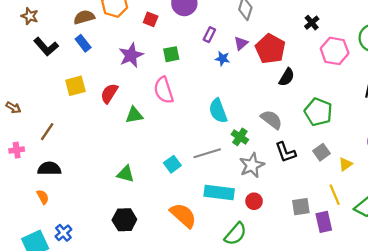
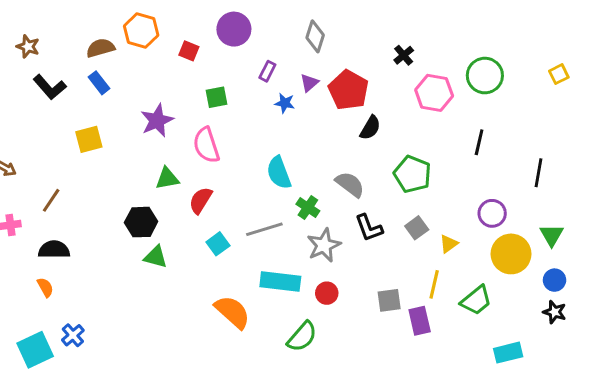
purple star: (131, 55) -> (157, 120), moved
red semicircle: (109, 93) -> (201, 200), moved
yellow line: (335, 195) -> (434, 284), turned 36
black hexagon: (124, 220) -> (141, 222), moved

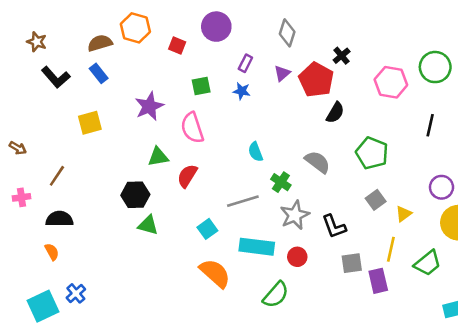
black cross: (404, 55) -> (342, 56), moved
blue star: (285, 103) -> (242, 91), moved
cyan semicircle: (279, 173) -> (256, 152), size x0.7
black L-shape: (369, 228) -> (334, 226), moved
cyan square: (218, 244) -> (207, 229), moved

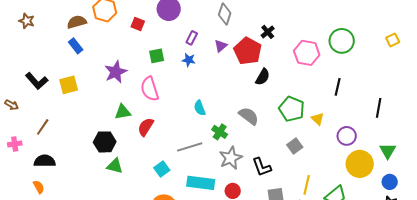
black L-shape: (56, 77) -> (37, 81), moved
yellow triangle: (404, 214) -> (318, 119), moved, turned -40

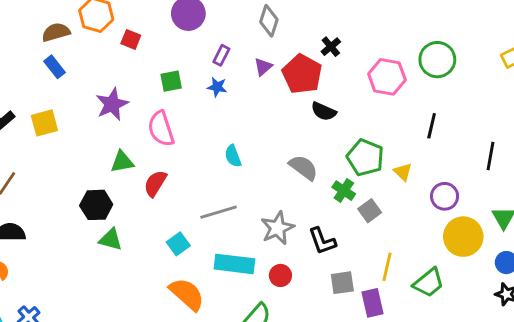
red square: (138, 24) -> (131, 39), moved
black semicircle: (263, 77) -> (324, 111), turned 84
green cross: (220, 132) -> (344, 191), moved

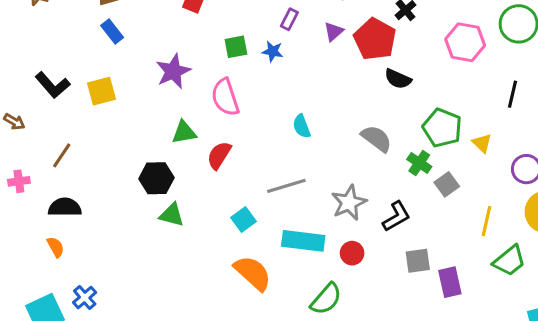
blue star: (217, 87) -> (273, 51), moved
black L-shape: (322, 241) -> (396, 216), turned -100
yellow line: (387, 267) -> (487, 221), moved

